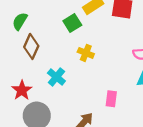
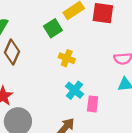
cyan cross: (56, 77) -> (75, 90), moved

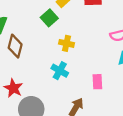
cyan cross: (75, 90) -> (60, 71), moved

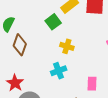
cyan cross: (60, 71) -> (59, 71), turned 35

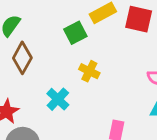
cyan cross: (59, 71) -> (58, 99), moved, turned -35

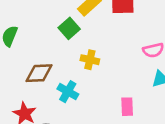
brown diamond: (22, 58) -> (39, 73), moved, turned 72

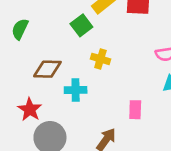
cyan cross: (68, 92) -> (76, 90), turned -35

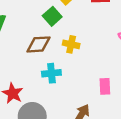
brown diamond: (47, 69) -> (38, 44), moved

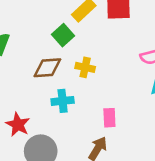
pink rectangle: (105, 86) -> (109, 118), moved

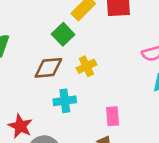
yellow cross: (85, 67) -> (86, 66), turned -36

